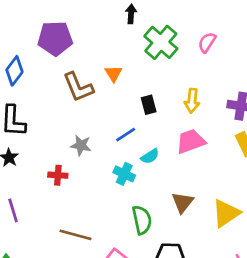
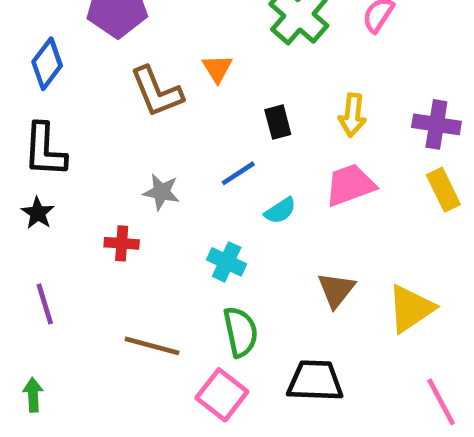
cyan cross: (124, 174) -> (227, 262), moved
green semicircle: (142, 220) -> (241, 332), moved

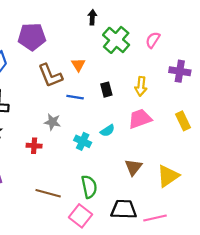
purple cross: (436, 124) -> (180, 71), moved
blue line: (238, 173) -> (75, 97), moved, turned 42
cyan cross: (227, 262) -> (83, 141), moved
pink line: (441, 402) -> (155, 218), moved, turned -75

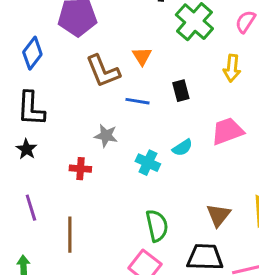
yellow arrow: (141, 86) -> (232, 68), moved
brown triangle: (133, 167) -> (218, 215), moved
brown line: (48, 193) -> (70, 235), moved, turned 75

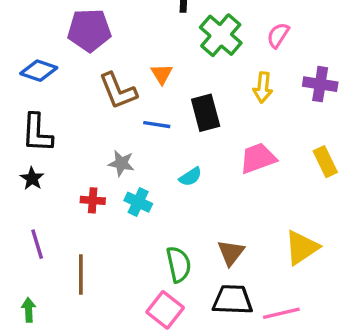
blue diamond: (32, 53) -> (39, 71), turned 72
black rectangle: (181, 91) -> (206, 113), size x1.5
cyan semicircle: (182, 148) -> (190, 177), moved
cyan cross: (148, 163) -> (138, 202), moved
brown triangle: (218, 215) -> (231, 253), moved

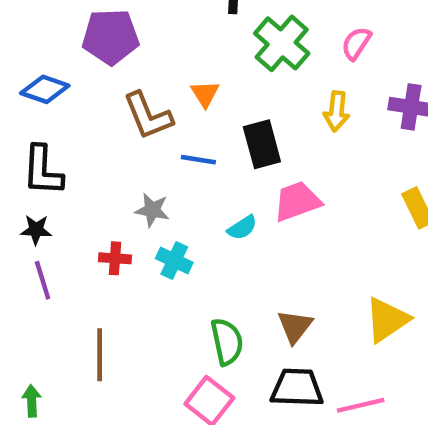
pink trapezoid: (258, 158) -> (297, 201), moved
black star: (32, 178) -> (36, 230), turned -30
purple line: (37, 244) -> (43, 280), moved

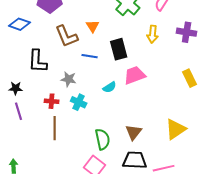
black L-shape: (43, 171) -> (38, 61), moved
brown line: (100, 355) -> (55, 128), moved

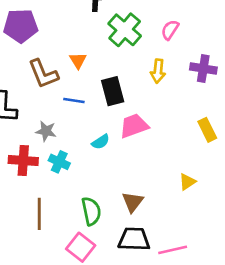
red cross: (52, 101) -> (23, 161), size x1.5
brown line: (55, 128) -> (39, 214), moved
yellow triangle: (176, 129) -> (187, 182), moved, size x0.6

